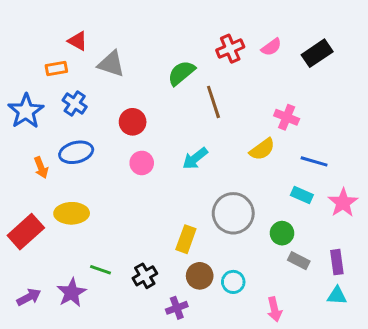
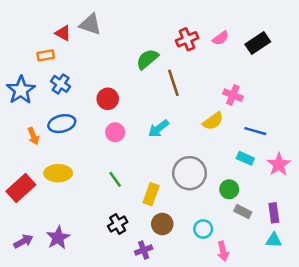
gray triangle: (111, 64) -> (90, 24), moved
green line: (101, 270) -> (115, 179), moved, turned 35
cyan circle: (233, 282) -> (203, 229), moved

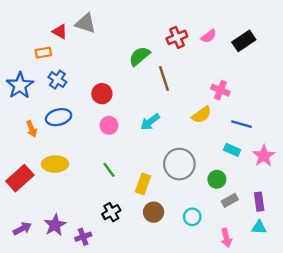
gray rectangle: (243, 212) -> (230, 200), turned -56
purple cross: (144, 250) -> (83, 237), moved
pink arrow: (223, 251) -> (226, 238), moved

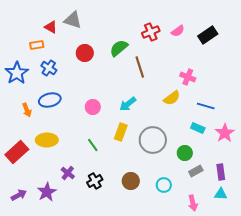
red circle: (102, 94) -> (85, 53), moved
yellow rectangle: (143, 184) -> (121, 132), moved
purple cross: (83, 237) -> (68, 173), moved, turned -32

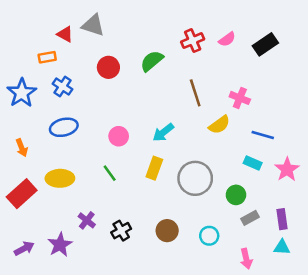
brown line: (140, 67) -> (195, 93), moved
orange arrow: (27, 110) -> (22, 148), moved
green line: (93, 145) -> (110, 173), moved

